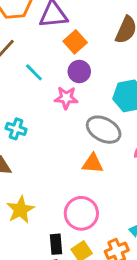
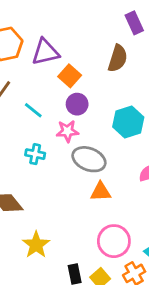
cyan cross: (16, 129) -> (35, 154), moved
gray ellipse: (104, 130) -> (89, 159), moved
pink circle: (81, 213) -> (114, 241), moved

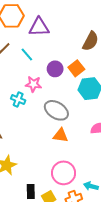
orange square: (70, 76) -> (76, 68), moved
cyan line: (33, 110) -> (27, 55), moved
pink star: (67, 131) -> (33, 84), moved

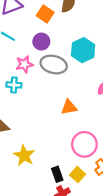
orange square: (76, 68) -> (45, 14), moved
gray ellipse: (56, 110) -> (54, 65), moved

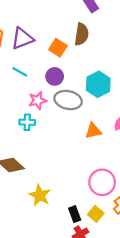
orange triangle: (69, 107) -> (93, 131), moved

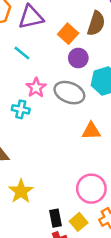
purple circle: (55, 76) -> (78, 58), moved
pink star: (38, 101) -> (36, 88), turned -30

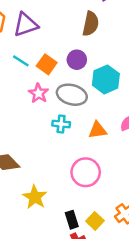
orange square: (68, 34) -> (47, 64), moved
cyan cross: (21, 109) -> (61, 124), moved
pink circle: (91, 189) -> (86, 172), moved

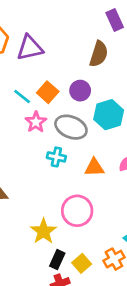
cyan line: (21, 61) -> (22, 96), moved
yellow star: (35, 197) -> (44, 231), moved
black rectangle: (72, 220) -> (57, 260), turned 36

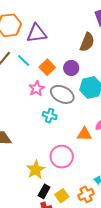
cyan line: (22, 96) -> (24, 60), moved
orange triangle: (94, 167) -> (84, 134), moved

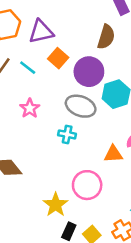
orange square: (47, 67) -> (58, 58), moved
purple circle: (71, 68) -> (89, 72), size x1.5
pink star: (37, 89) -> (30, 108), moved

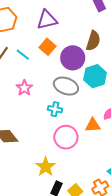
purple triangle: (41, 32) -> (47, 20), moved
brown semicircle: (106, 37) -> (93, 41), moved
pink circle: (87, 185) -> (66, 137), moved

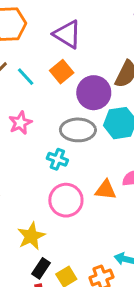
purple triangle: (47, 20) -> (67, 34), turned 35
gray ellipse: (66, 86) -> (78, 130), turned -30

